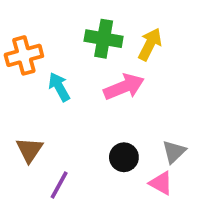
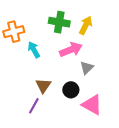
brown triangle: (29, 150) -> (43, 86), moved
gray triangle: (174, 152) -> (87, 68), moved
pink triangle: (161, 183) -> (92, 105), size x1.5

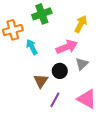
green cross: (59, 22) -> (42, 14), moved, turned -30
black circle: (71, 90) -> (60, 71), moved
purple line: (34, 106) -> (55, 100), moved

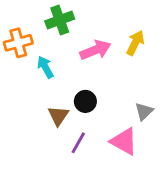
yellow arrow: (81, 24) -> (135, 43), moved
pink arrow: (67, 47) -> (95, 50), moved
gray triangle: (82, 64) -> (144, 111), moved

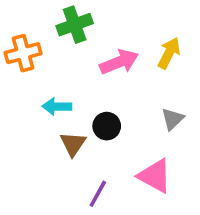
cyan arrow: (45, 67) -> (57, 106), moved, turned -60
gray triangle: (144, 111) -> (173, 119), moved
purple line: (78, 143) -> (98, 194), moved

